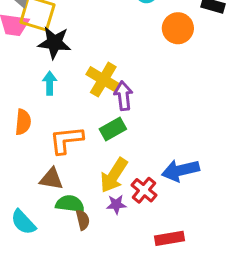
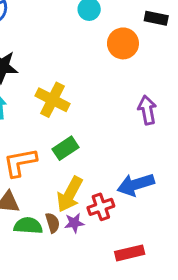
purple arrow: (123, 96) -> (147, 110), moved
red cross: (144, 190) -> (101, 207), turned 35
brown semicircle: (83, 220) -> (53, 223), moved

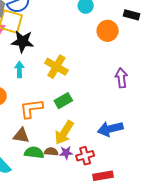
red cross: (101, 207) -> (85, 156), moved
brown semicircle: (53, 223) -> (51, 152), turned -72

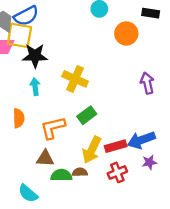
purple star: (66, 153) -> (149, 162), moved
red rectangle: (103, 176) -> (116, 146), moved

